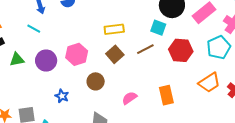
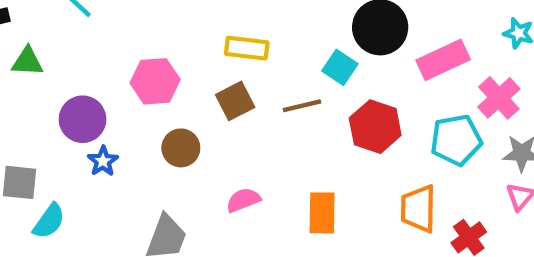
purple circle: (46, 61) -> (83, 119), moved
orange trapezoid: (209, 83) -> (418, 209), turned 110

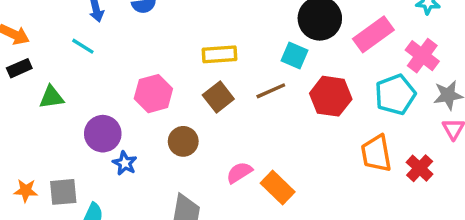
orange rectangle: (322, 213) -> (278, 188), moved, turned -36

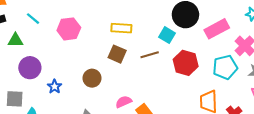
cyan line: (83, 46) -> (33, 19), moved
pink hexagon: (153, 94) -> (69, 29), moved
brown square: (218, 97) -> (117, 54), turned -36
purple circle: (103, 134) -> (30, 68), moved

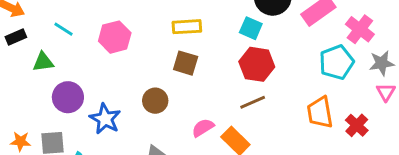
brown line: (150, 55) -> (253, 102), moved
red hexagon: (186, 63) -> (257, 64), moved
blue star: (55, 87) -> (105, 119), size x1.5

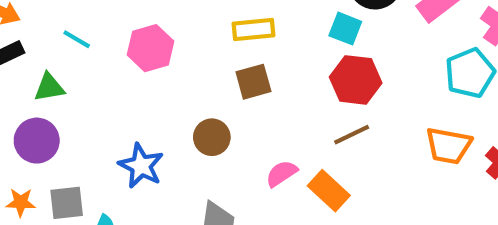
brown square: (186, 63) -> (253, 82), turned -30
purple circle: (68, 97) -> (37, 141), moved
orange trapezoid: (320, 112) -> (449, 146), turned -68

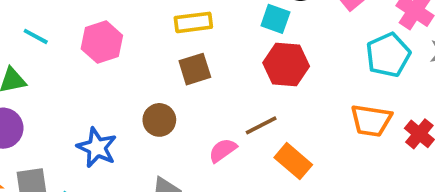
brown line: (352, 135) -> (261, 125), moved
orange rectangle: (329, 191) -> (293, 161), moved

